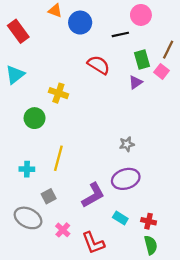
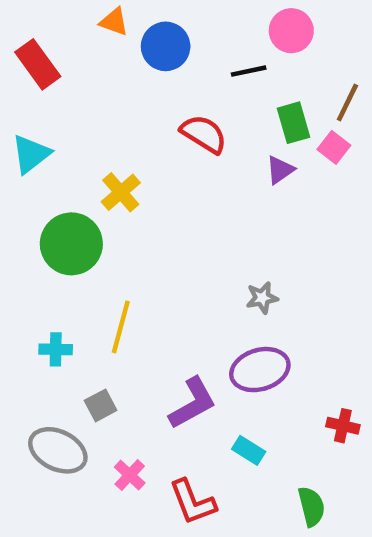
yellow cross: (58, 93) -> (121, 192), turned 30
green circle: (35, 118) -> (71, 244), size x1.4
red cross: (149, 221) -> (343, 426), moved

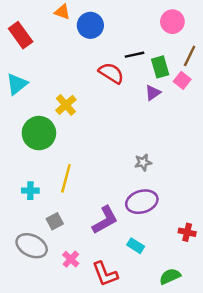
pink circle: (291, 31) -> (172, 22), moved
black line: (249, 71) -> (134, 55), moved
green semicircle: (311, 506) -> (170, 276), turned -100

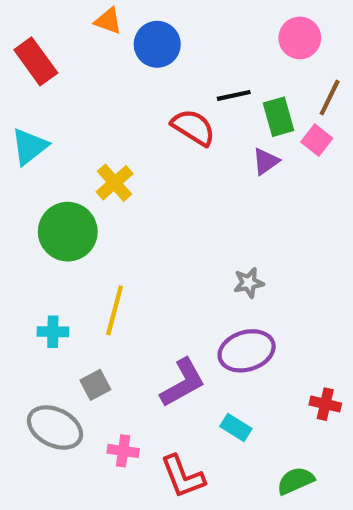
pink cross: (71, 259) -> (123, 451), turned -35

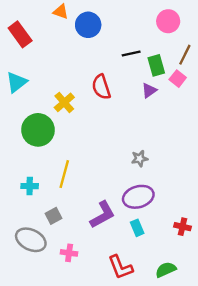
red semicircle: (193, 127) -> (101, 87), moved, turned -140
cyan rectangle: (236, 427) -> (137, 228), moved, turned 35
red L-shape: (183, 476) -> (120, 267), moved

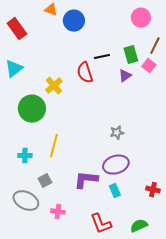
black line: (131, 53) -> (102, 57), moved
purple L-shape: (102, 215) -> (86, 180), turned -145

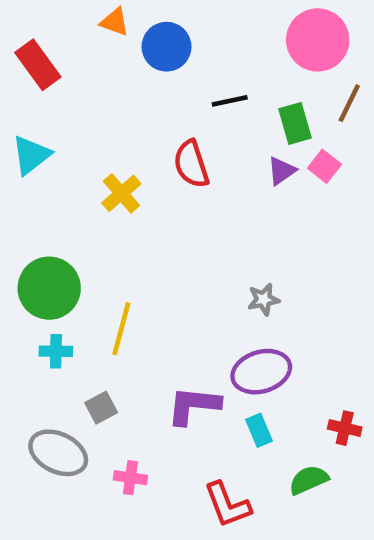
pink circle: (141, 18) -> (318, 40), size x1.4
black line: (102, 57) -> (230, 101), moved
pink square: (149, 66) -> (324, 166), moved
green circle: (32, 109) -> (49, 288), moved
green semicircle: (139, 226) -> (309, 480), moved

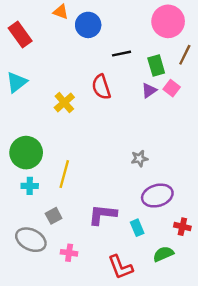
purple ellipse: (261, 372) -> (157, 196), moved

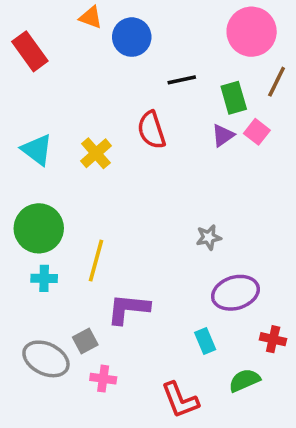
cyan triangle: (17, 82) -> (37, 150), moved, turned -45
purple L-shape: (102, 215) -> (128, 309), moved
gray square: (54, 216) -> (85, 341), moved

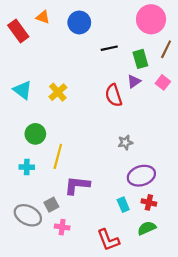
orange triangle: (91, 17) -> (43, 17), moved
red semicircle: (151, 130) -> (114, 95), moved
pink square: (257, 132) -> (163, 82), moved
green circle: (39, 228) -> (35, 134), moved, size x0.7
red cross: (273, 339) -> (149, 202), moved

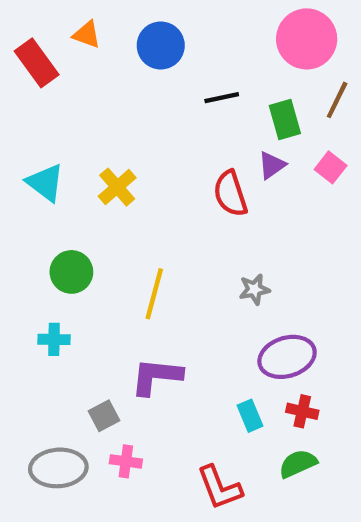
yellow line: (58, 156) -> (154, 294), moved
gray ellipse: (28, 215) -> (58, 468), moved, turned -30

